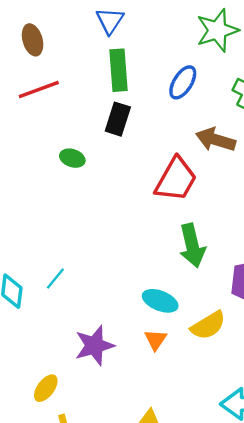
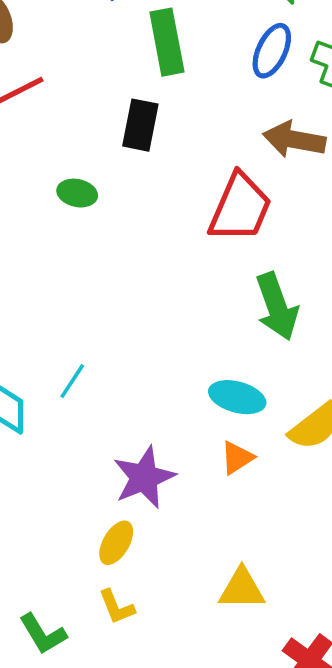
green rectangle: (118, 70) -> (167, 42), moved
blue ellipse: (183, 82) -> (272, 51), moved
orange triangle: (156, 340) -> (237, 458), turned 30
yellow ellipse: (46, 388) -> (116, 543), moved

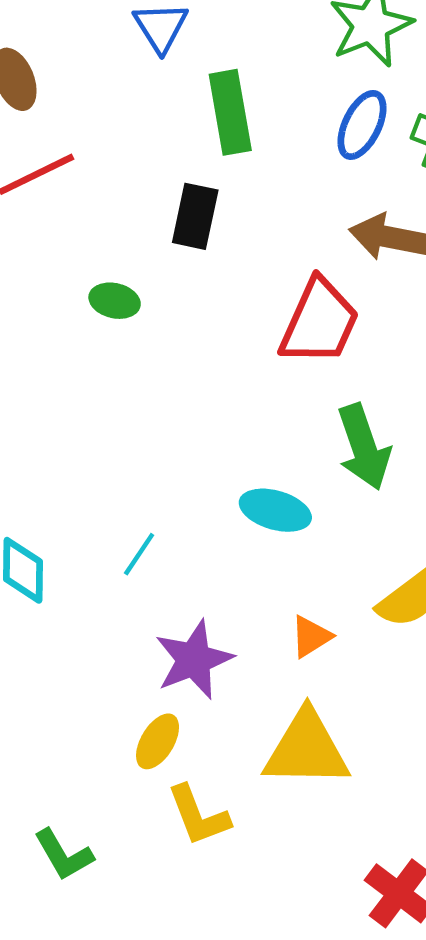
cyan line: (72, 381) -> (139, 554), moved
cyan ellipse: (237, 397) -> (275, 510), moved
yellow triangle: (242, 589) -> (306, 749), moved, size x1.5
yellow L-shape: (117, 607) -> (198, 816), moved, size x1.4

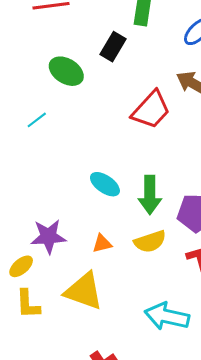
green ellipse: (115, 301) -> (66, 71), size x1.6
green arrow: (364, 447) -> (150, 195), moved
cyan line: (139, 554) -> (37, 120), moved

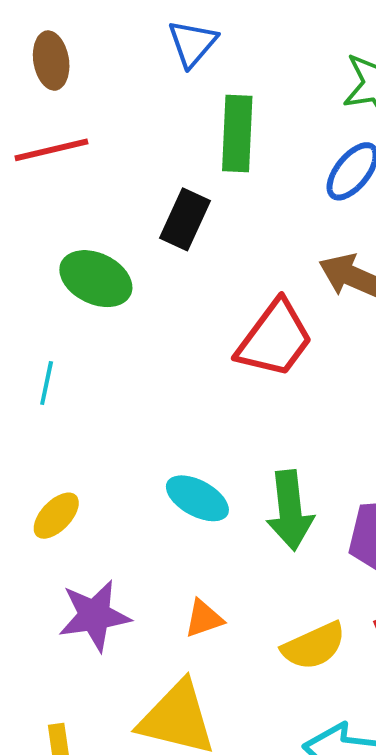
cyan line: (37, 120) -> (47, 383), turned -35
yellow semicircle: (150, 242) -> (314, 646), moved
yellow ellipse: (21, 266) -> (56, 516), moved

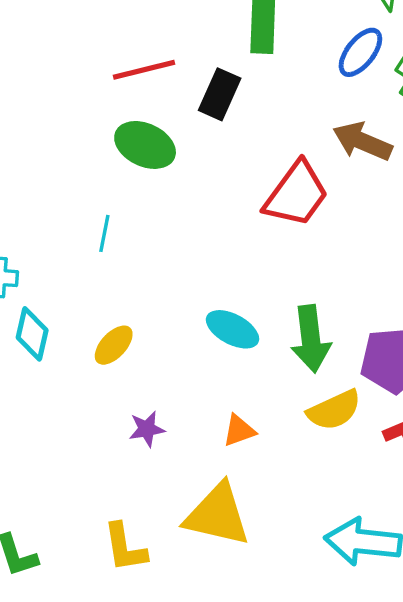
red line: (51, 150) -> (144, 70), moved
purple star: (94, 616) -> (147, 429), size x0.6
yellow semicircle: (314, 646) -> (334, 410), moved

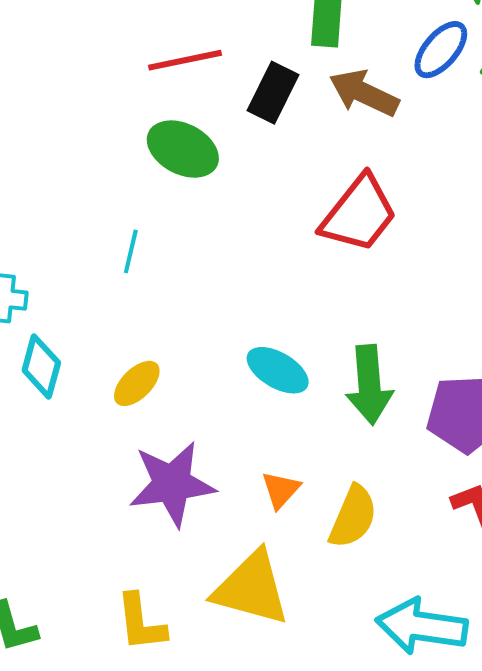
brown arrow: (362, 141) -> (364, 93), moved
yellow semicircle: (334, 410) -> (353, 517), moved, turned -44
purple star: (147, 429) -> (172, 484), size x2.0
orange triangle: (239, 431) -> (281, 490), turned -30

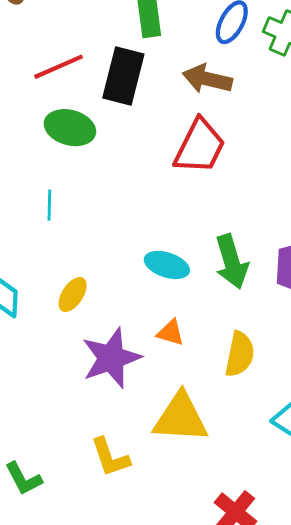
black rectangle: (273, 93) -> (123, 76), size x1.4
brown arrow: (364, 93) -> (207, 79), moved
orange triangle: (281, 490) -> (171, 333), moved, turned -44

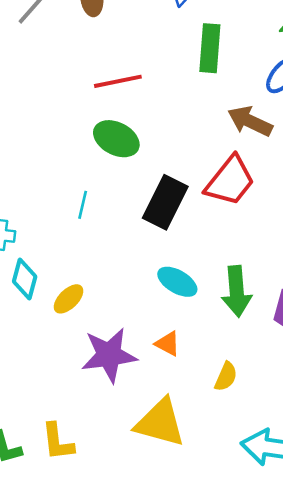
black rectangle: (123, 76) -> (165, 202), moved
yellow ellipse: (73, 294) -> (69, 299), moved
yellow semicircle: (240, 354) -> (226, 377), size x0.7
yellow L-shape: (110, 457) -> (58, 442), moved

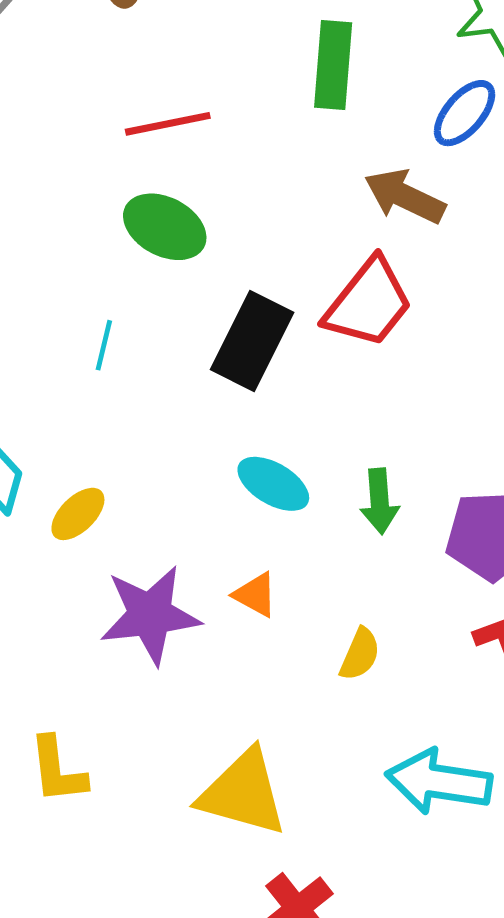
green arrow: (237, 291) -> (380, 501), size x0.7
yellow triangle: (160, 423) -> (243, 793), moved

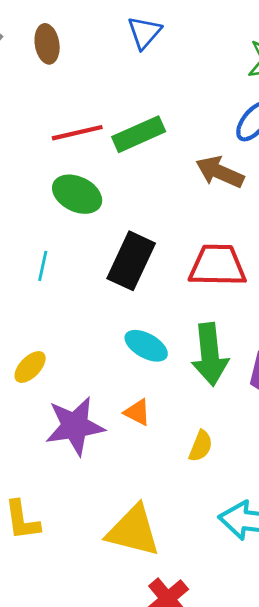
green rectangle: (333, 65) -> (139, 134), moved, turned 63
red trapezoid: (368, 303) -> (217, 265), moved, turned -126
green arrow: (380, 501) -> (210, 354), size x1.6

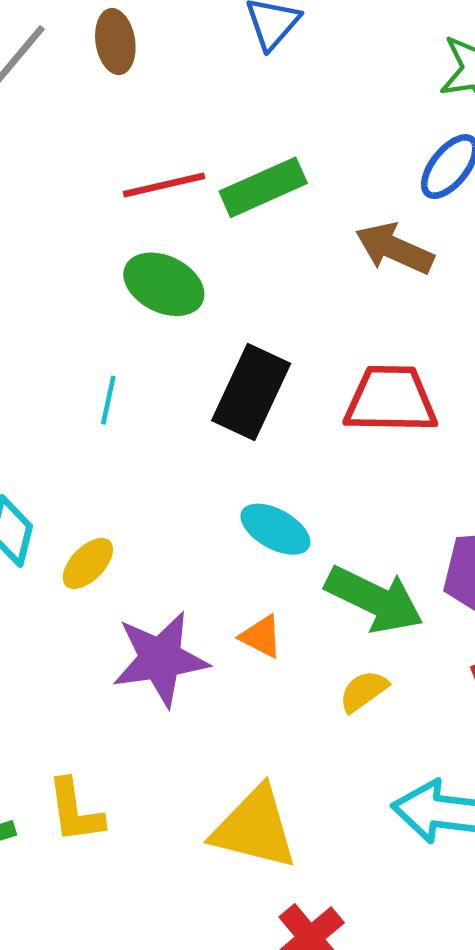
green arrow: (210, 354) -> (374, 599), moved, turned -58
yellow semicircle: (201, 446) -> (363, 691), turned -148

